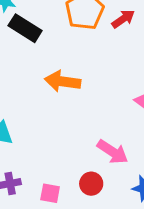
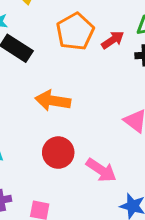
red circle: (91, 184) -> (58, 153), moved, size x1.4

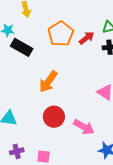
orange arrow: (53, 101) -> (48, 82), turned -60

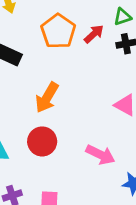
red circle: (54, 117) -> (42, 141), moved

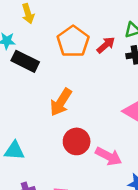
red circle: (42, 141) -> (77, 141), moved

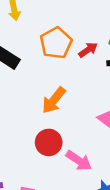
orange arrow: (61, 102) -> (54, 100), moved

